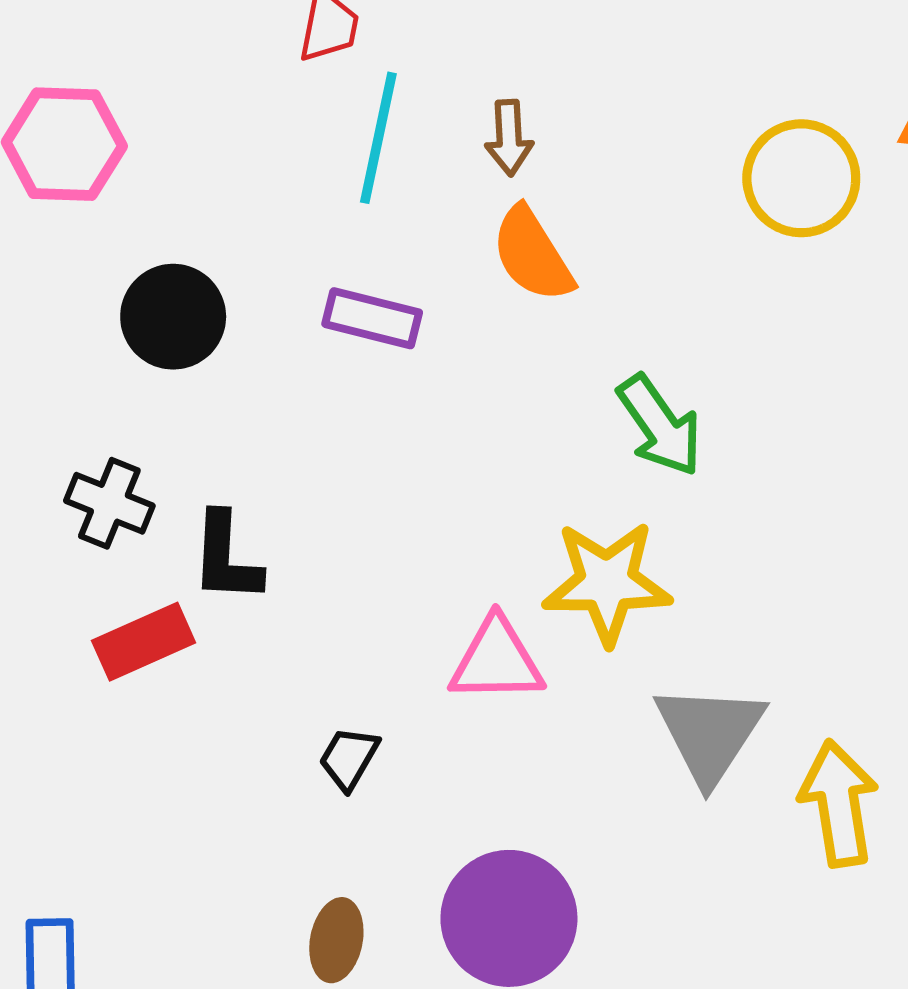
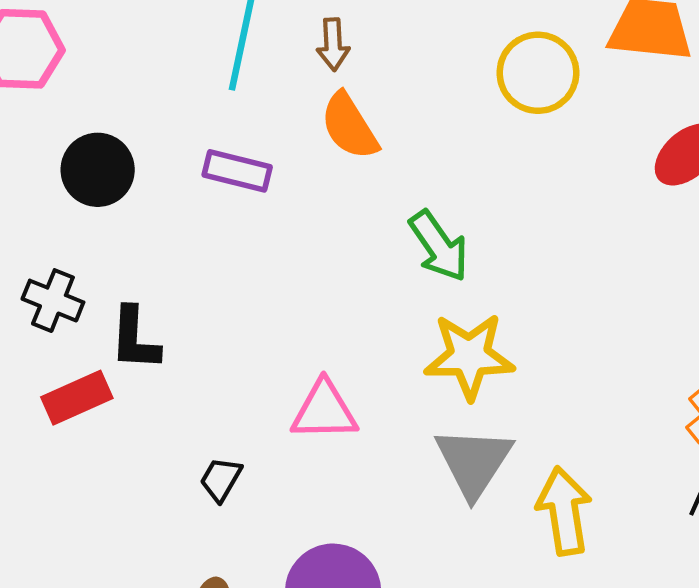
yellow star: (607, 583) -> (469, 356), moved

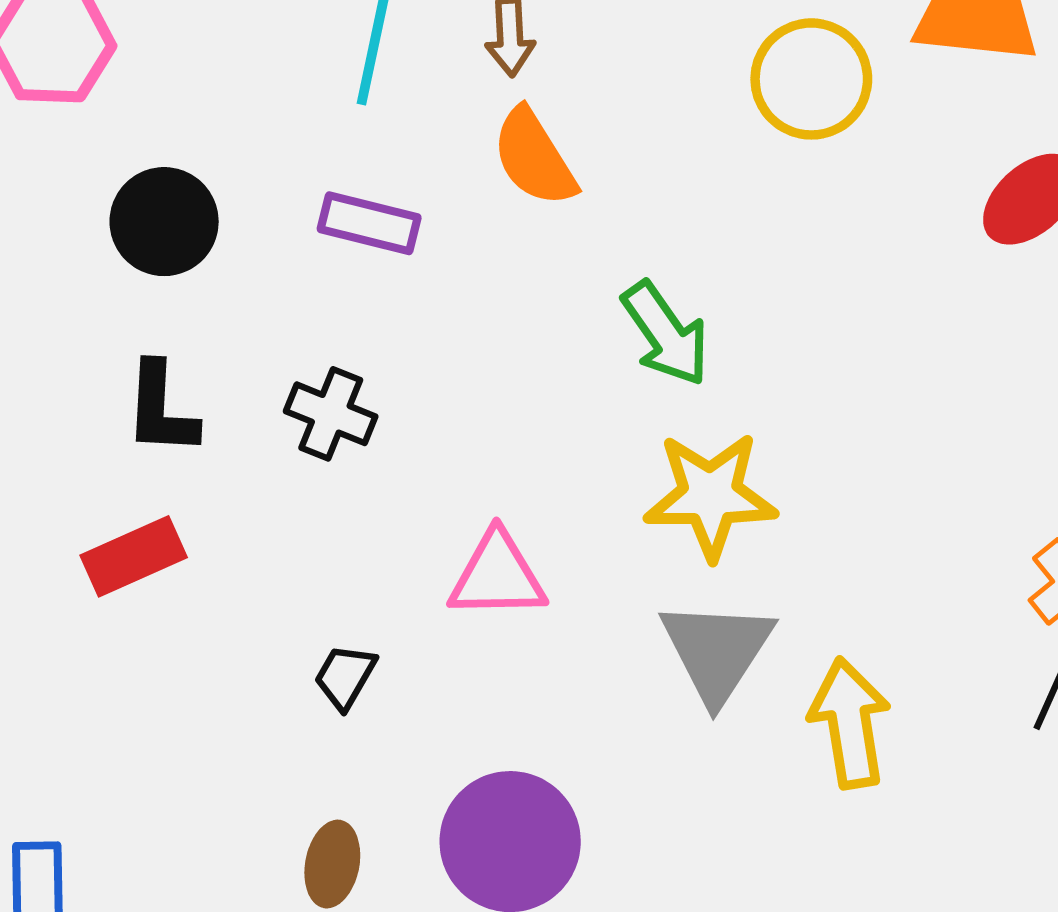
black cross: (53, 301) -> (331, 414), moved
black L-shape: (135, 339) -> (161, 409), moved

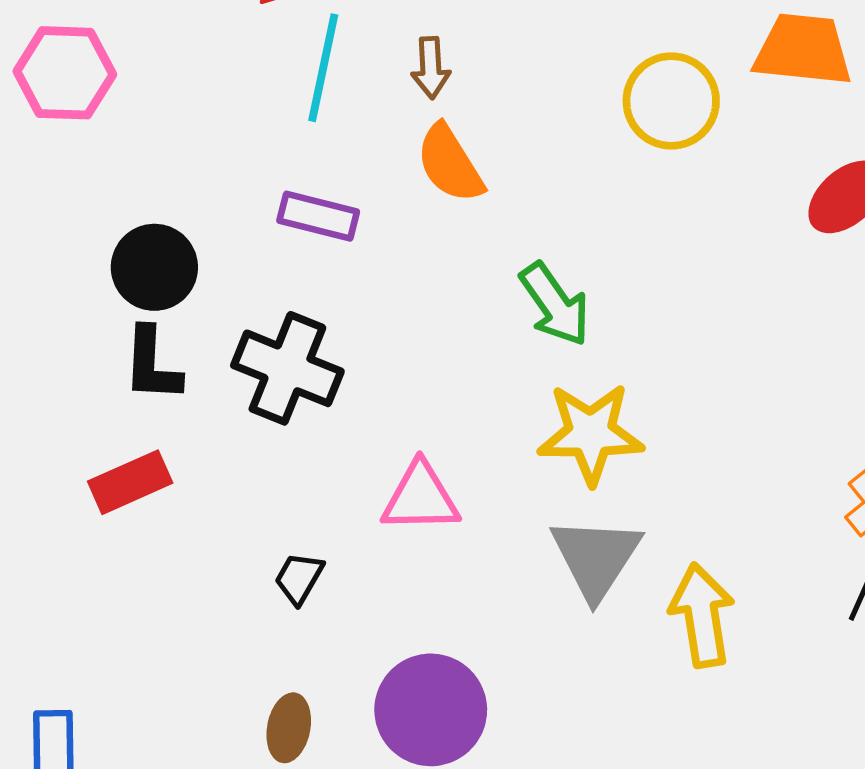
black circle: (164, 222) -> (154, 267), moved
black cross: (331, 414) -> (287, 368), size x1.5

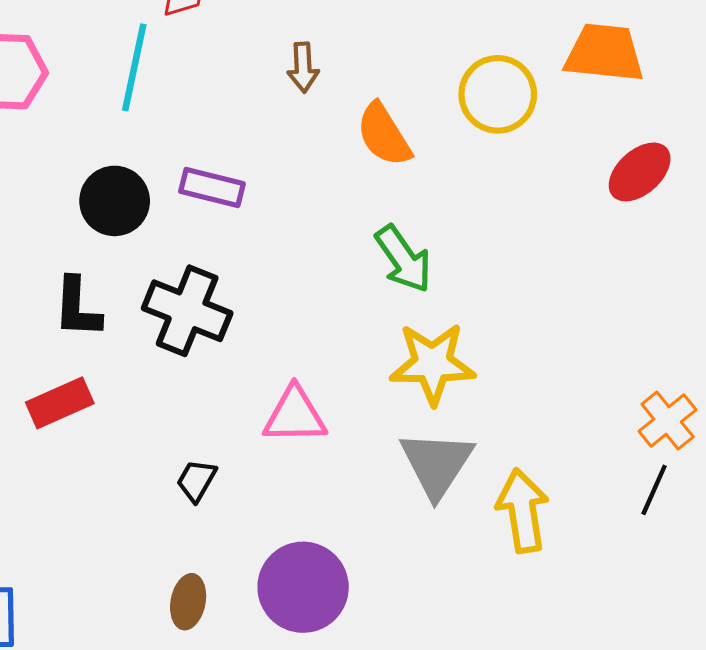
cyan line: (323, 68) -> (134, 67), moved
orange semicircle: (450, 164) -> (384, 135), moved
black circle: (154, 267) -> (115, 201), moved

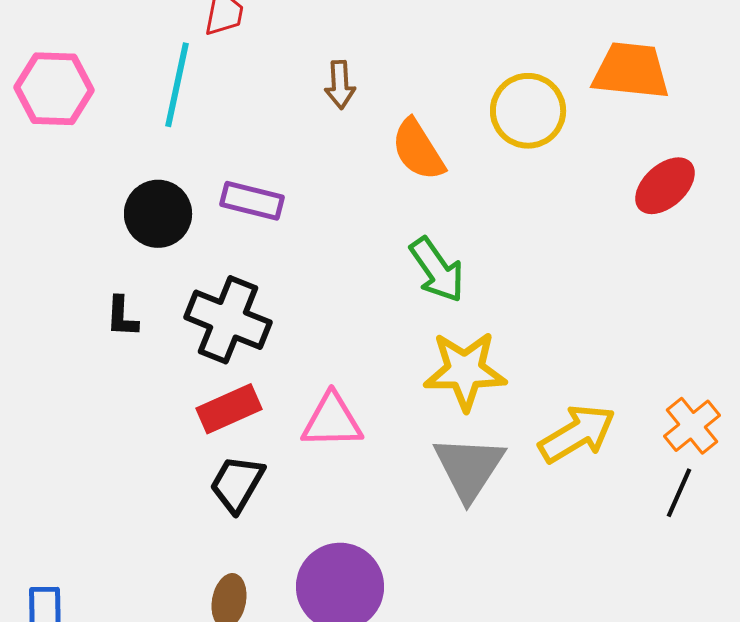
black L-shape: (77, 308) -> (122, 317), size x0.7
red rectangle: (60, 403) -> (229, 409), moved
black trapezoid: (196, 481) -> (237, 484), size x1.4
yellow arrow: (523, 511) -> (577, 434), moved, turned 68

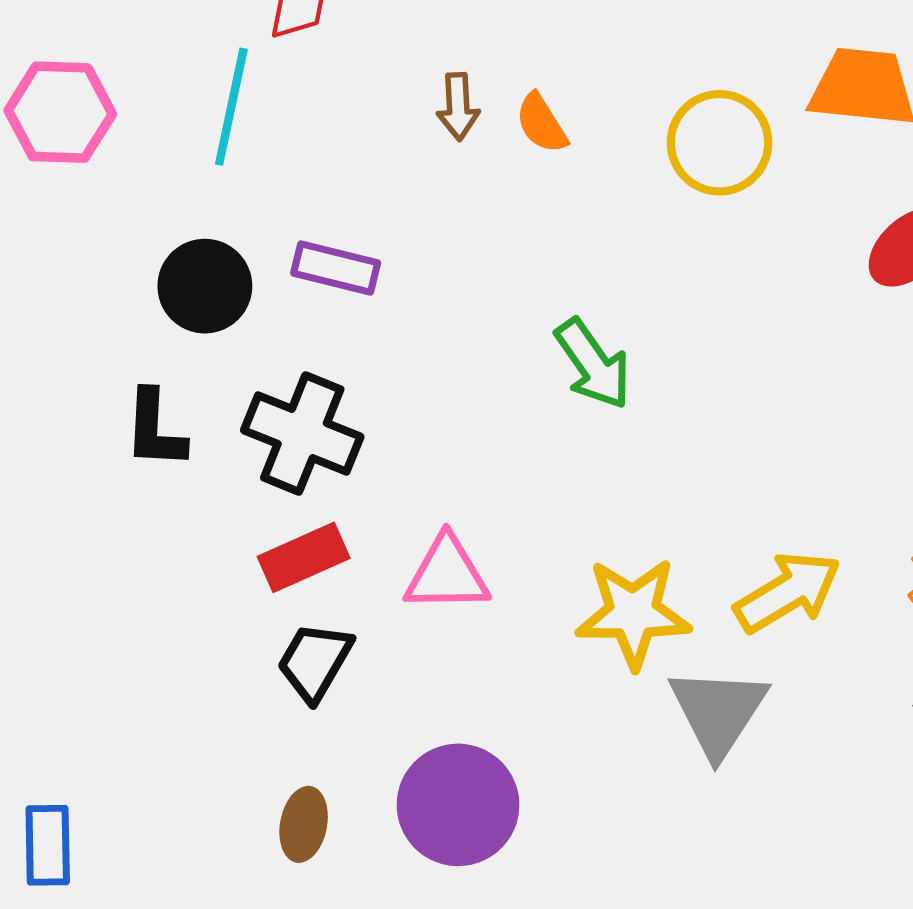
orange semicircle: (418, 150) -> (541, 123), moved, size x0.7
black L-shape: (122, 317) -> (155, 429), size x1.4
yellow star: (465, 371) -> (633, 613), moved
gray triangle: (469, 468) -> (718, 712), moved

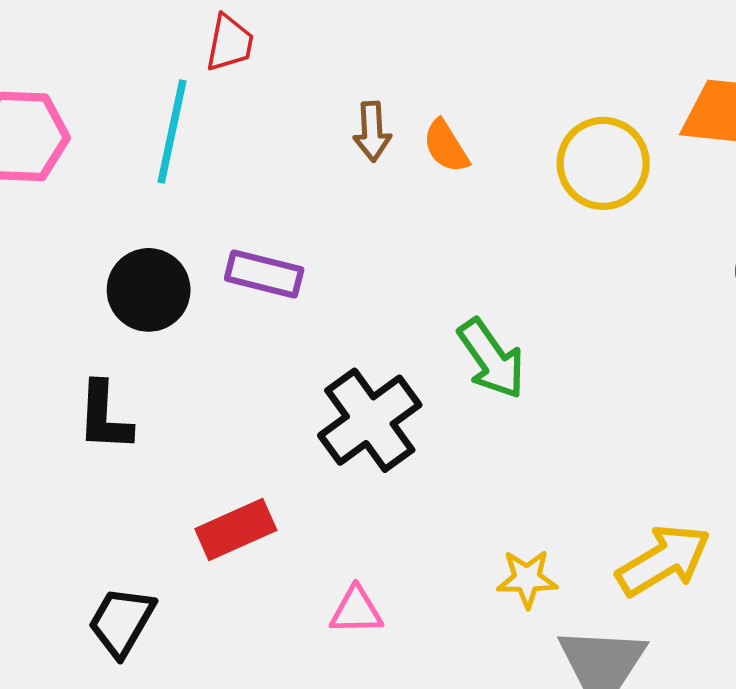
black cross: (302, 434) -> (370, 420), moved, turned 32
pink triangle: (447, 574) -> (356, 611), moved, size x0.7
yellow star: (633, 613) -> (527, 579), size x0.6
black trapezoid: (315, 662) -> (122, 622), moved

